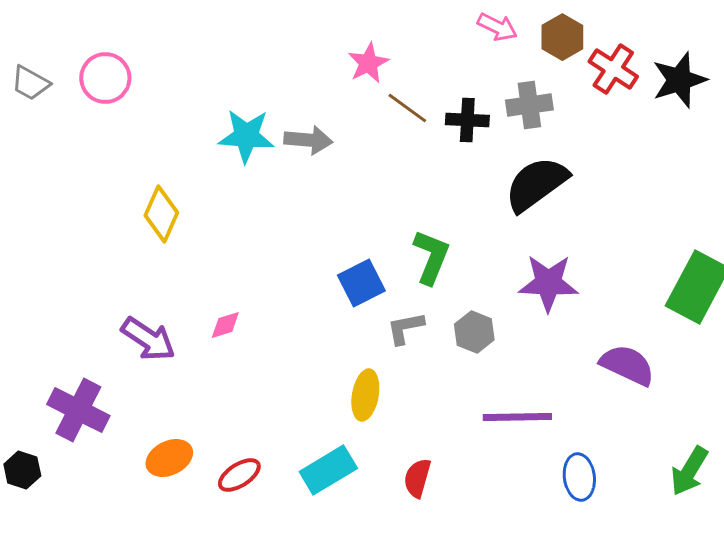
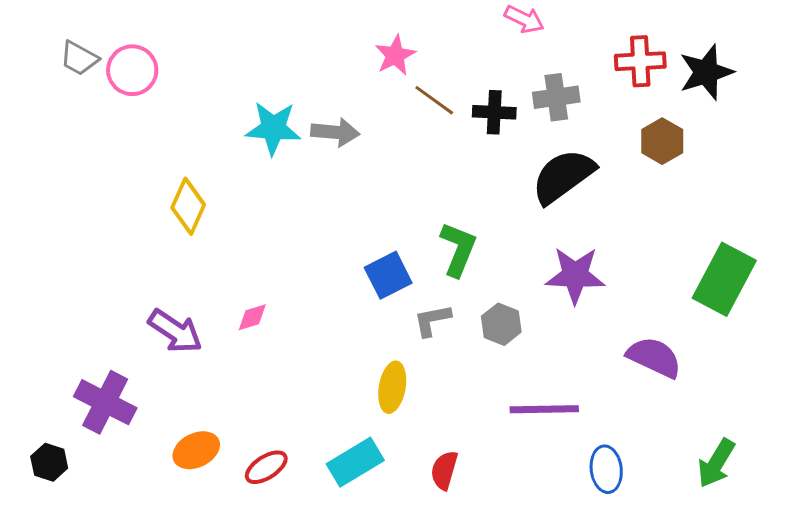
brown hexagon: (562, 37) -> (662, 141), moved
red cross: (613, 69) -> (640, 61), turned -36
gray trapezoid: (30, 83) -> (79, 58), moved

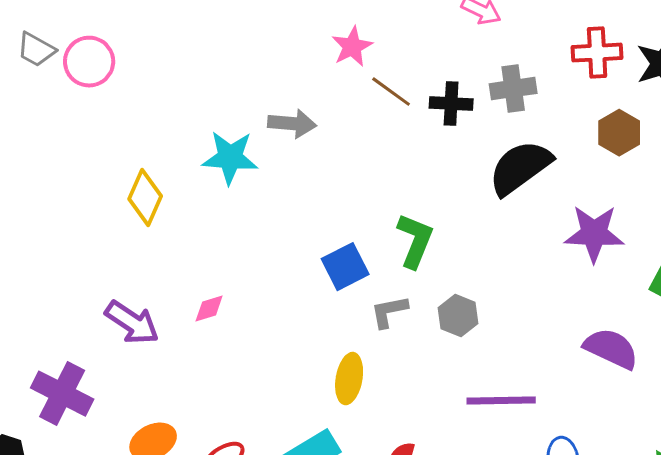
cyan star: (273, 128) -> (230, 158), moved
purple star: (575, 275) -> (594, 234), moved

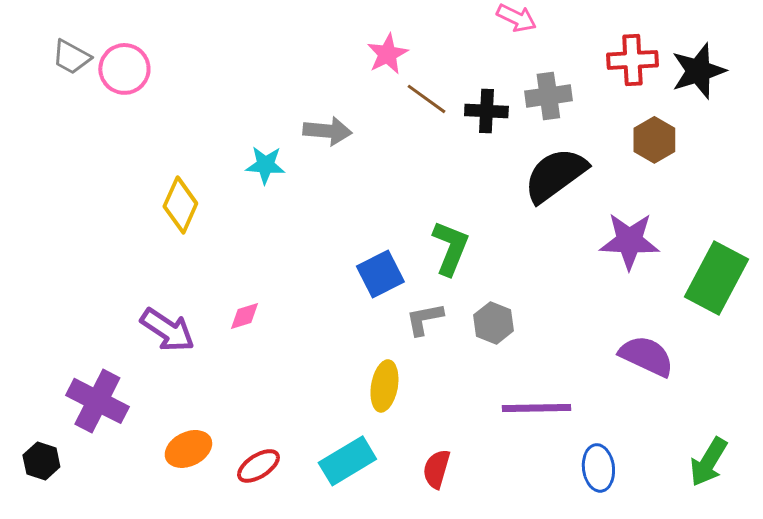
cyan star: (230, 158) -> (265, 165), size x0.7

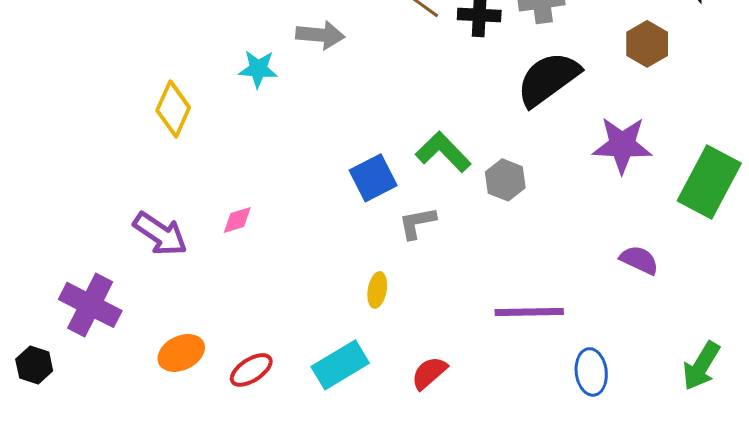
green L-shape: (450, 248) -> (443, 152), turned -66
gray hexagon: (493, 323) -> (505, 180), moved
purple semicircle: (646, 356) -> (639, 260), size x0.7
yellow ellipse: (384, 386) -> (377, 290), size x0.7
red semicircle: (436, 469) -> (429, 373), turned 33

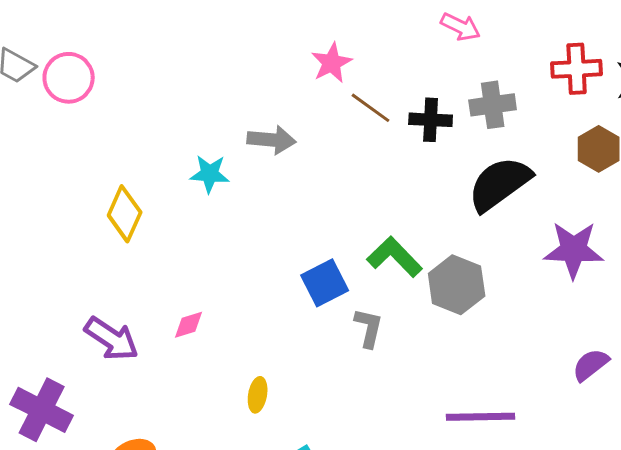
gray hexagon: (505, 180) -> (457, 285), size x1.4
gray L-shape: (417, 223) -> (369, 328), turned 114
purple semicircle: (639, 260) -> (591, 365), turned -63
yellow ellipse: (377, 290) -> (258, 395), moved

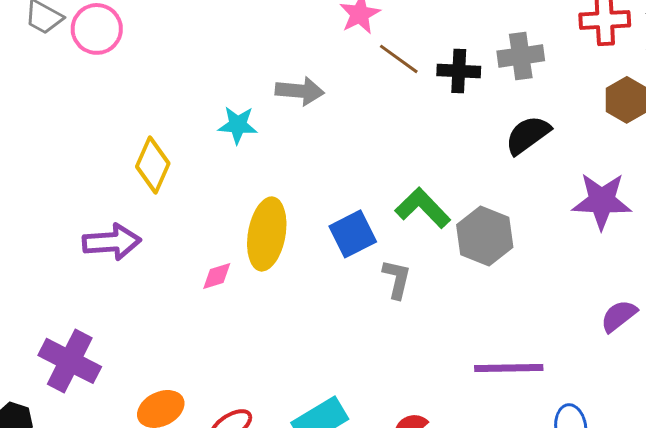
black semicircle: (500, 184) -> (528, 135), size x0.7
purple arrow: (112, 339) -> (112, 242), moved, turned -38
yellow ellipse: (258, 395) -> (267, 234), moved, size x2.0

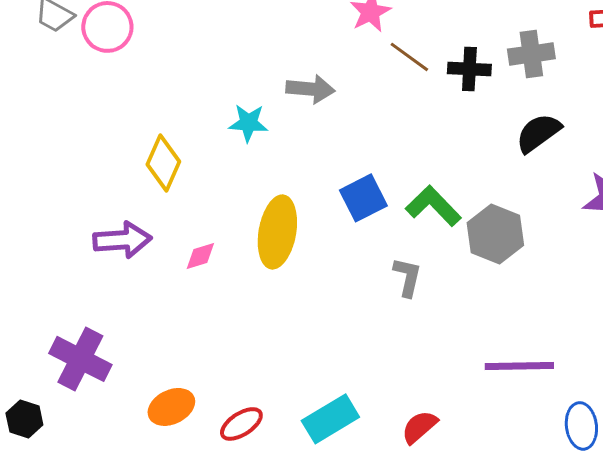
blue square: (353, 234) -> (363, 198), moved
pink diamond: (217, 276) -> (200, 256), moved

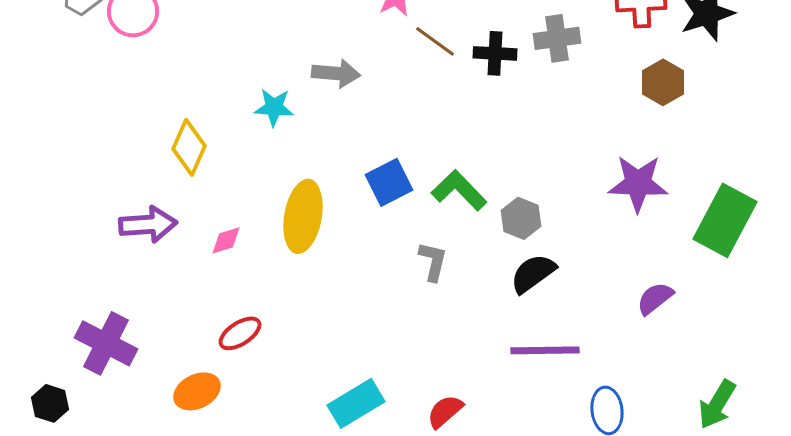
black semicircle: (538, 133) -> (533, 273), moved
gray hexagon: (495, 234) -> (521, 218), size x0.7
red ellipse: (241, 424) -> (240, 333), moved

